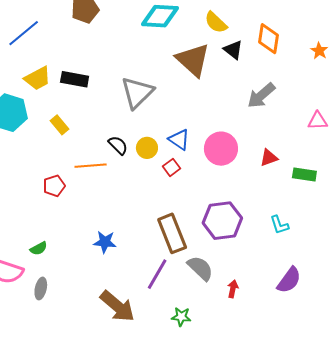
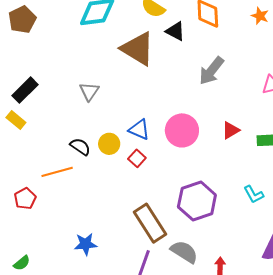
black rectangle: (75, 79) -> (25, 90), turned -44
gray triangle: (137, 93) -> (89, 91), size x0.6
yellow rectangle: (59, 125) -> (16, 120), moved

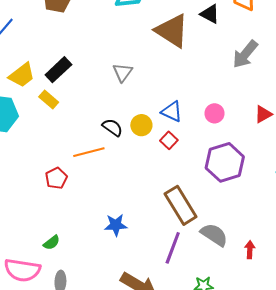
pink circle: (182, 130) -> (214, 113), size x0.6
purple hexagon: (197, 201) -> (225, 162), moved

